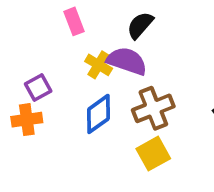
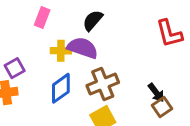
pink rectangle: (74, 21) -> (42, 18), turned 42
yellow cross: (99, 65) -> (61, 51), turned -30

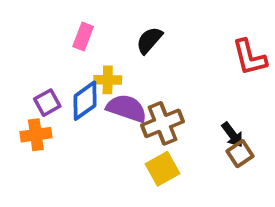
purple semicircle: (83, 48) -> (127, 108), moved
blue diamond: (61, 88) -> (85, 101), moved

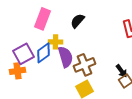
pink rectangle: (83, 36) -> (42, 19), size x1.5
purple square: (47, 103) -> (24, 54), size x1.5
purple semicircle: (127, 108) -> (66, 57), turned 55

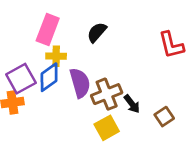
yellow cross: (56, 42) -> (56, 56), moved
black arrow: (122, 71) -> (132, 104), moved

